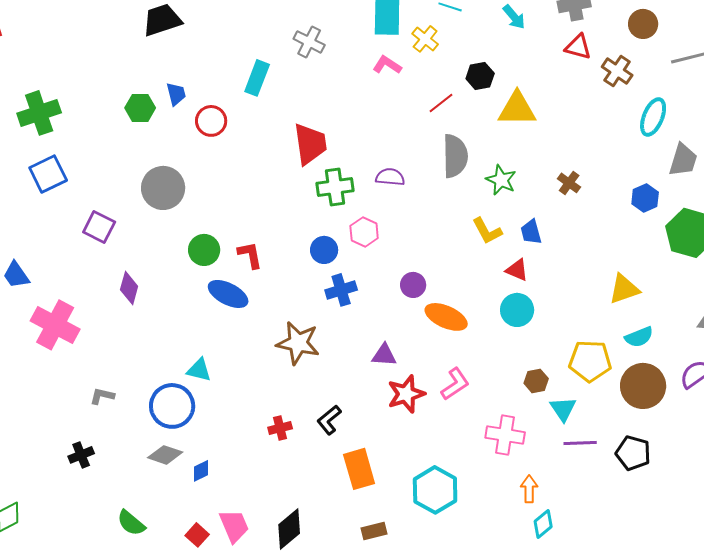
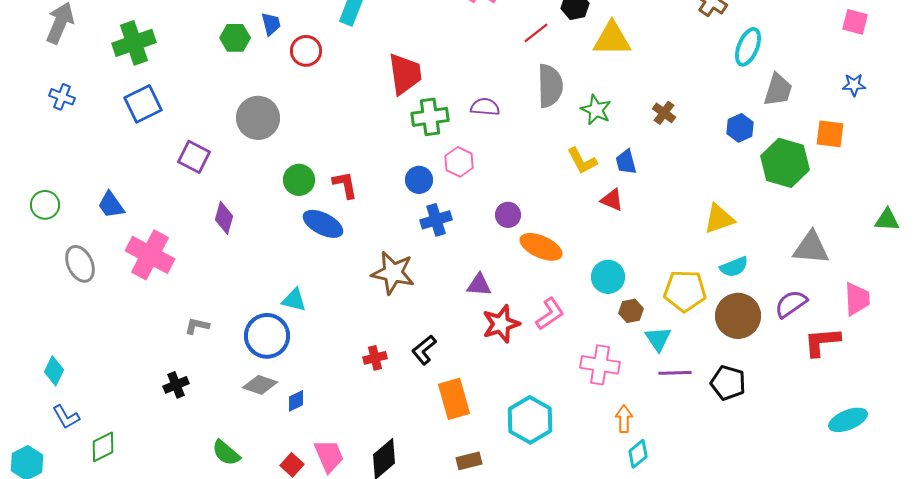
cyan circle: (517, 310) -> (608, 277), moved

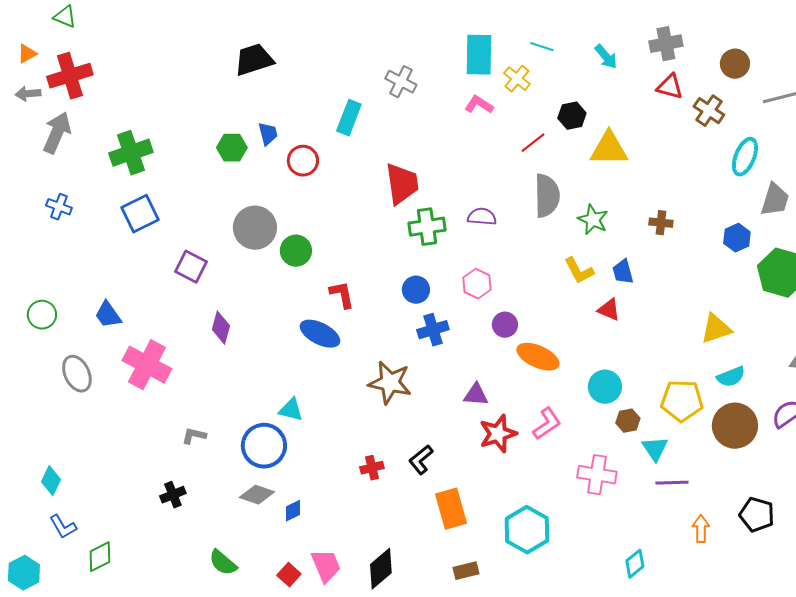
brown cross: (664, 113) -> (661, 223), turned -30
pink hexagon: (459, 162) -> (477, 284), moved
green circle: (299, 180) -> (296, 251), moved
black pentagon: (728, 383) -> (757, 515), moved
orange arrow: (624, 419) -> (701, 529), moved

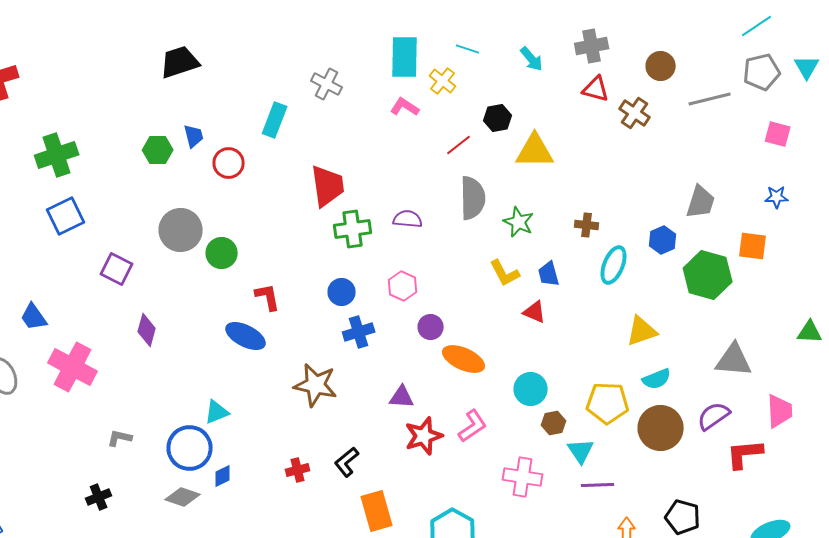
cyan ellipse: (745, 157) -> (614, 265), moved
cyan triangle: (291, 410) -> (217, 412), turned -36
blue diamond: (293, 511) -> (223, 476), moved

